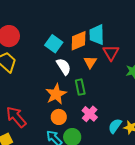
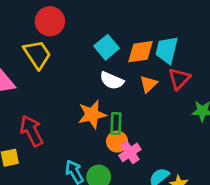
white semicircle: (64, 67) -> (112, 81), turned 132
green rectangle: (80, 87) -> (116, 124), moved
orange circle: (59, 117) -> (117, 142), moved

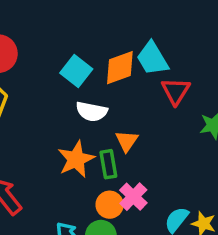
cyan trapezoid: (167, 50) -> (152, 59), turned -32
orange triangle: (149, 84) -> (127, 141), moved
orange circle: (117, 142) -> (110, 205), moved

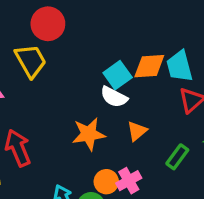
cyan square: (76, 71) -> (118, 75), moved
green rectangle: (108, 164) -> (177, 157), moved, turned 30

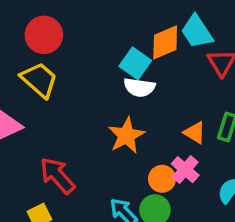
orange triangle: (137, 131) -> (195, 133), moved, turned -30

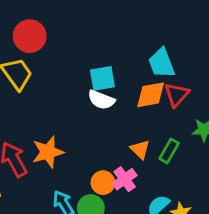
orange diamond: (165, 42) -> (151, 95), moved
cyan square: (135, 63) -> (102, 78), turned 32
orange star: (126, 135) -> (48, 152), moved

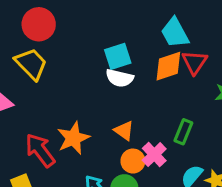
orange triangle: (140, 149) -> (124, 131), moved
green rectangle: (169, 151) -> (183, 132), moved

